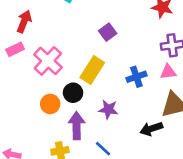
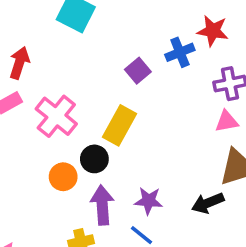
blue cross: (136, 77) -> (180, 52), moved
purple star: (108, 109) -> (149, 201), moved

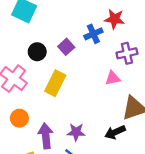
pink triangle: (227, 121) -> (113, 78), moved
black circle: (94, 159) -> (37, 52), moved

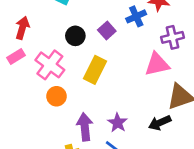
pink triangle: (113, 78) -> (157, 64), size x1.5
orange circle: (19, 118) -> (57, 96), moved
purple star: (76, 132) -> (118, 123), turned 30

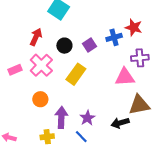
red arrow: (22, 28) -> (36, 37), moved
pink rectangle: (16, 56) -> (15, 70), moved
orange circle: (57, 96) -> (40, 99), moved

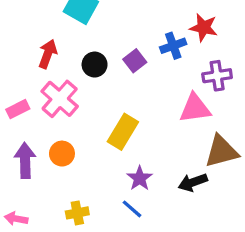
yellow rectangle: (76, 74) -> (123, 132), moved
purple arrow: (61, 117) -> (25, 161), moved

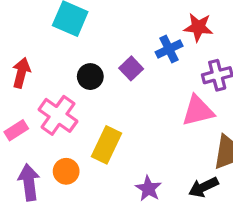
red arrow: (48, 54) -> (21, 73), moved
yellow rectangle: (123, 132) -> (107, 145), moved

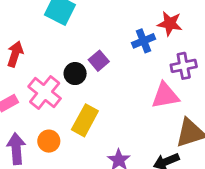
purple square: (131, 68) -> (99, 61), moved
black circle: (90, 77) -> (75, 74), moved

